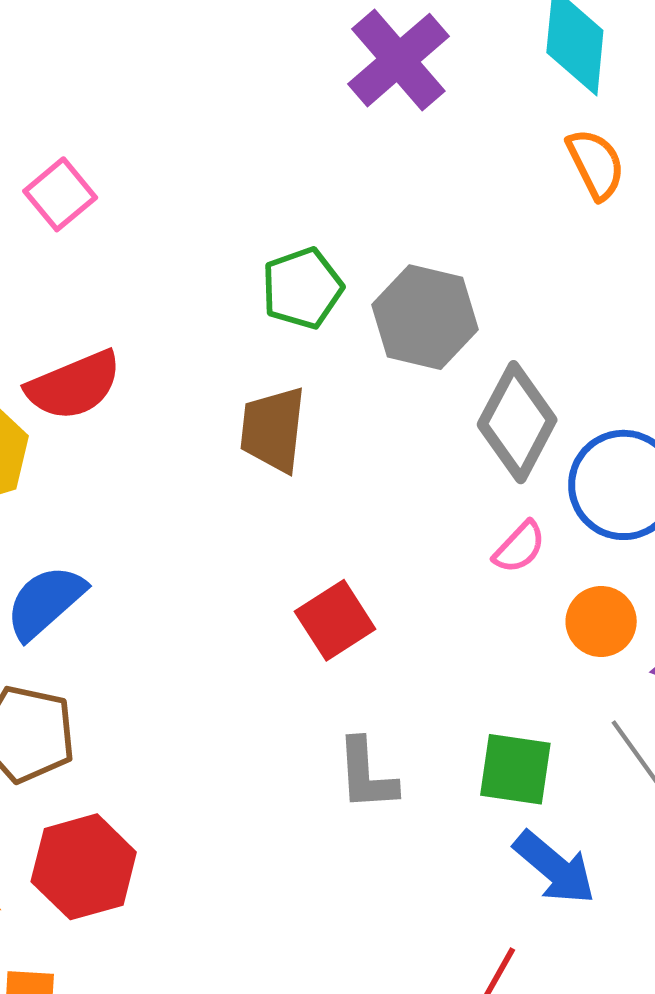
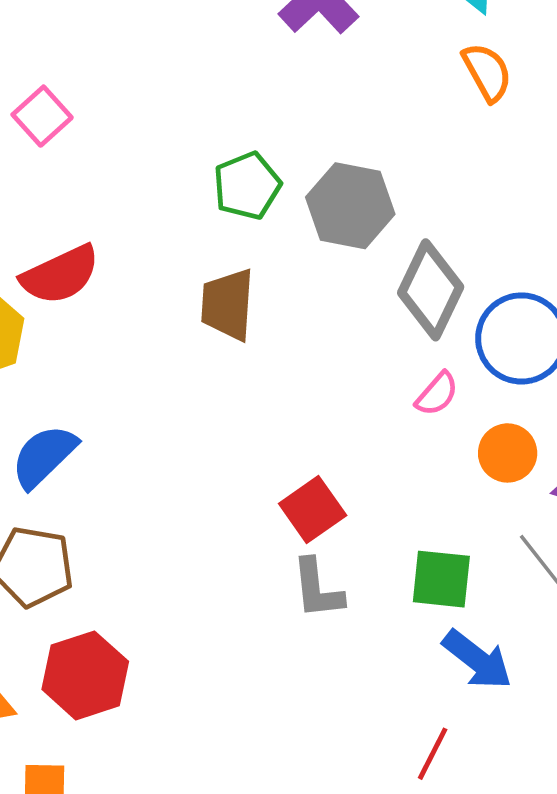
red square: (335, 620) -> (313, 510), moved

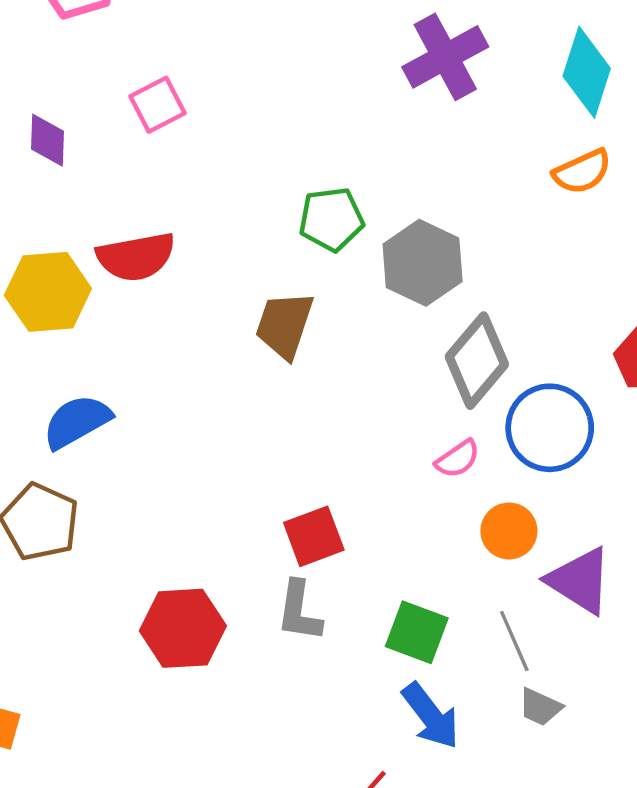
orange semicircle: (487, 72) -> (582, 172), turned 80
red hexagon: (85, 675) -> (183, 628), moved

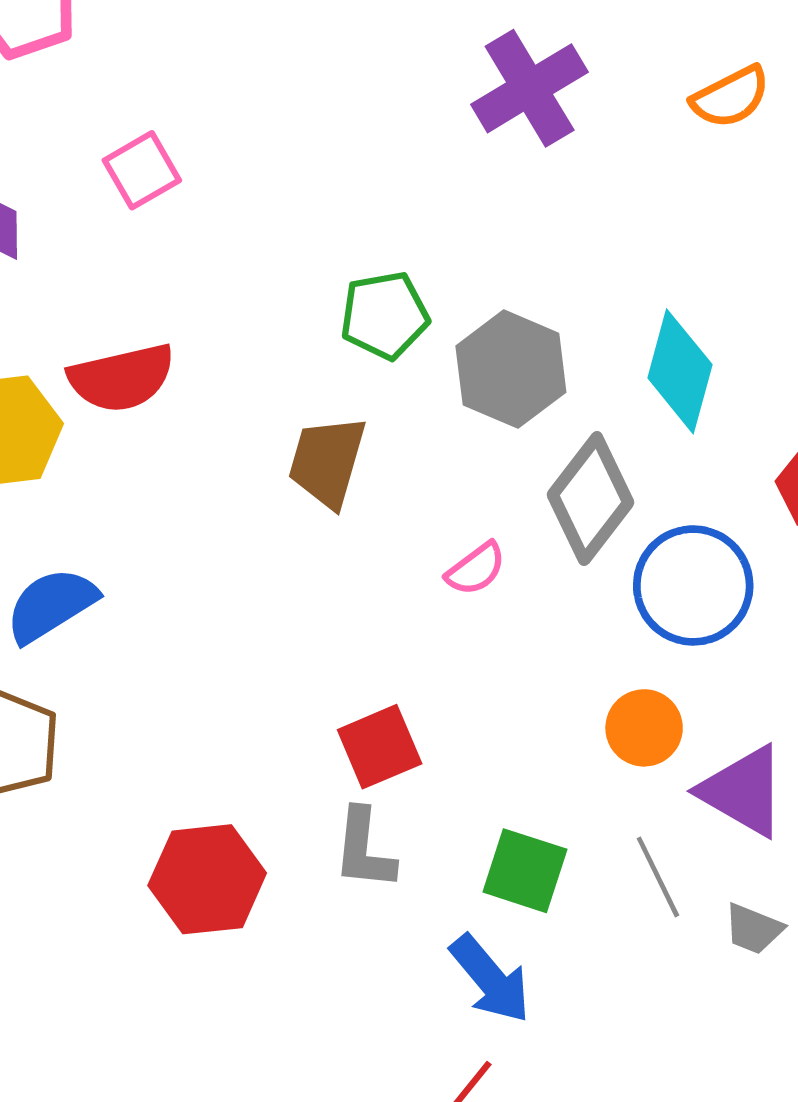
cyan diamond: (587, 72) -> (680, 371), moved
orange semicircle: (582, 172) -> (731, 97), moved
pink semicircle: (458, 459) -> (476, 569), moved
gray trapezoid: (540, 707) -> (753, 929), moved
blue arrow: (431, 716) -> (490, 979), moved

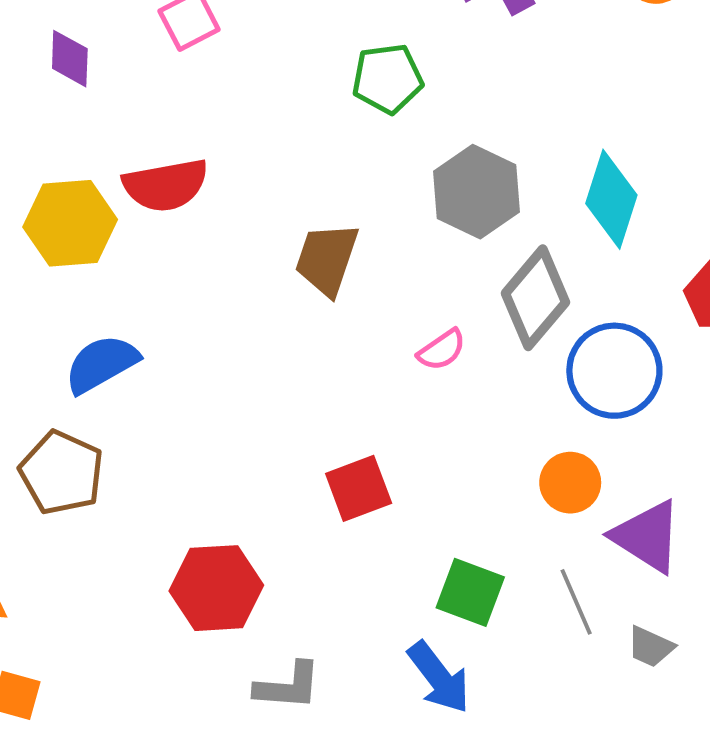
green pentagon: (384, 315) -> (387, 79), moved
gray L-shape: (364, 849) -> (288, 686), moved, turned -94

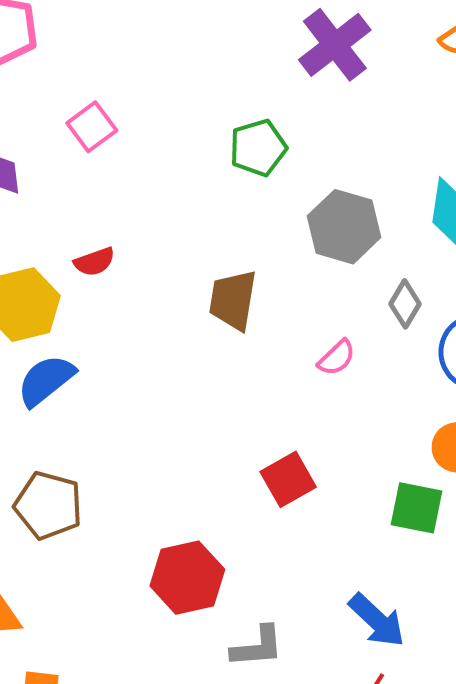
red semicircle: (166, 185) -> (94, 262), size x0.6
gray diamond: (535, 298) -> (405, 304), size x0.6
blue semicircle: (102, 364) -> (46, 380), moved
green square: (470, 592) -> (416, 508), moved

